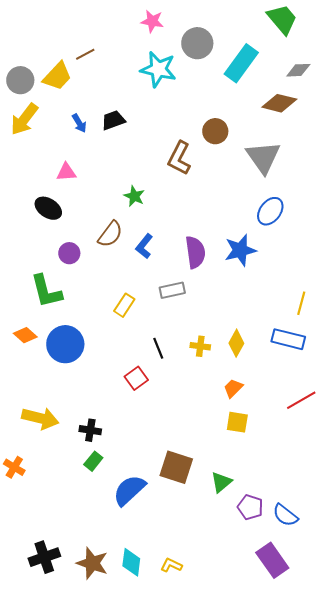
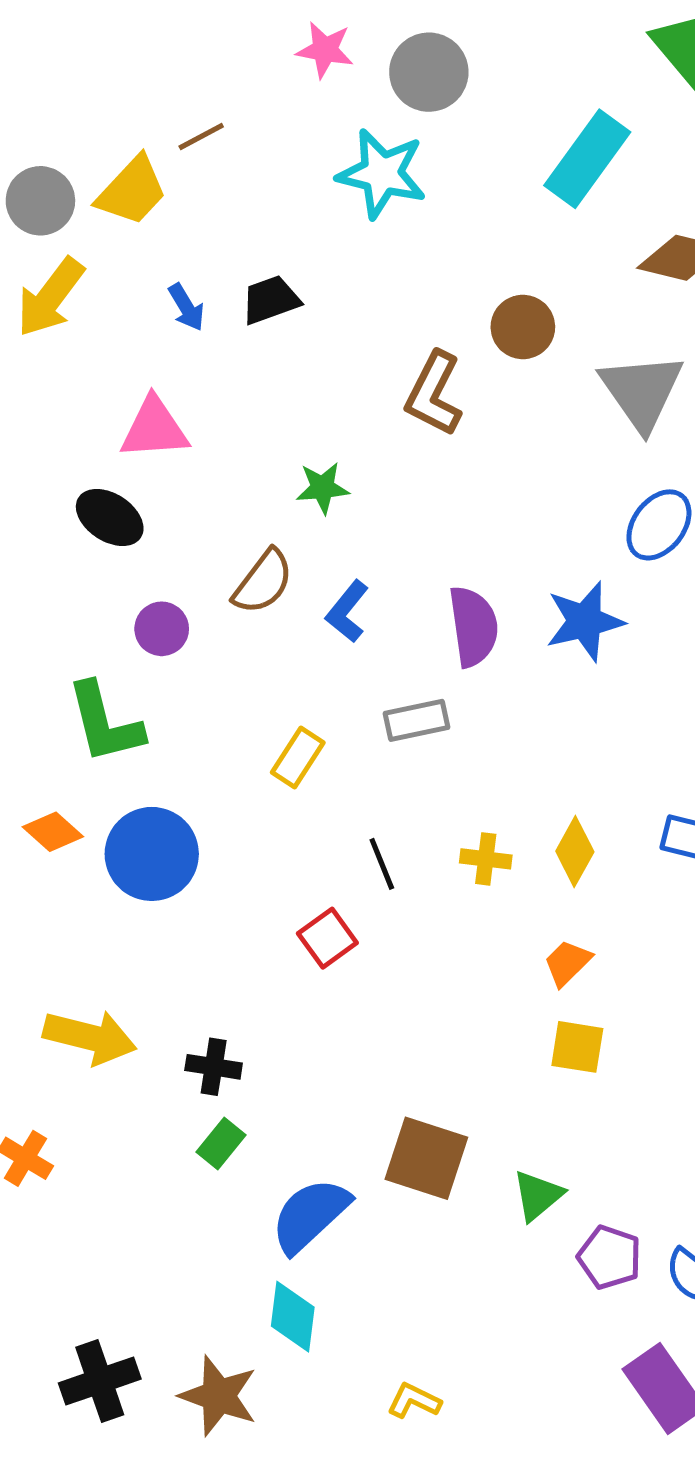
pink star: (152, 21) -> (325, 50), moved
gray circle: (197, 43) -> (429, 72), moved
pink triangle: (66, 172) -> (154, 428), size x1.4
green star: (134, 196) -> (322, 488), turned -30
cyan diamond: (131, 562) -> (293, 1317), moved

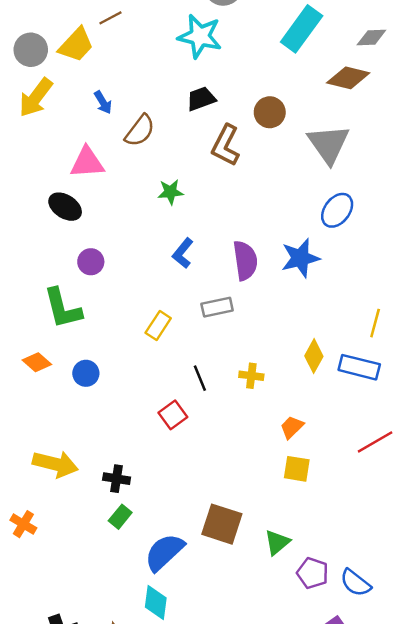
black trapezoid: (271, 300) -> (201, 99), moved
brown semicircle: (263, 582) -> (140, 131), moved
yellow diamond: (575, 852) -> (314, 356), moved
blue circle: (152, 854) -> (86, 373), size x0.6

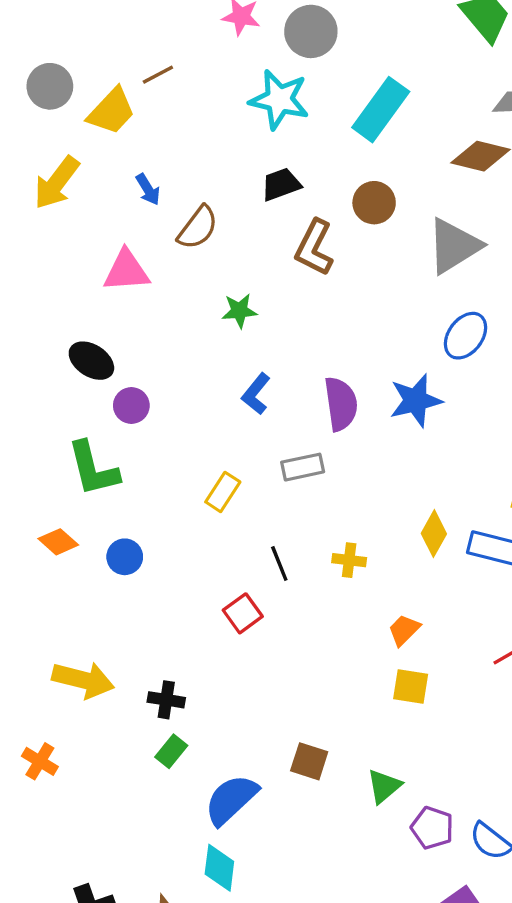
cyan rectangle: (302, 29) -> (381, 110), moved
gray circle: (31, 50) -> (50, 86), moved
gray triangle: (329, 144) -> (454, 246), turned 33
black ellipse: (65, 207) -> (91, 361), moved
brown square: (222, 524) -> (309, 761), size x0.7

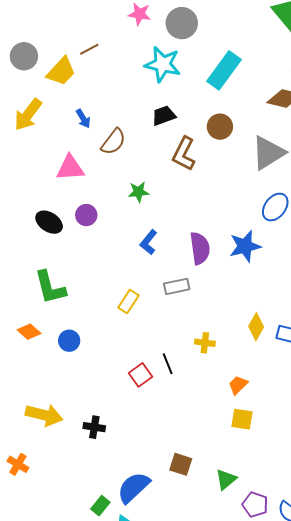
purple circle: (131, 406) -> (86, 215), moved
black line: (279, 563) -> (168, 364), moved
green rectangle: (171, 751) -> (100, 506), moved

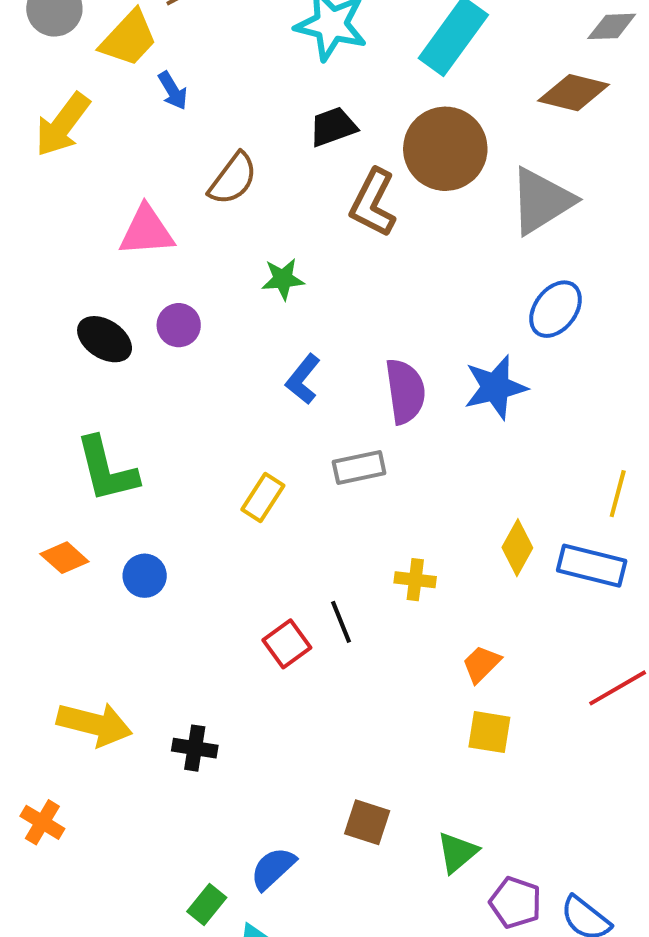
blue arrow: (83, 119) -> (173, 91), moved
brown circle: (220, 127) -> (445, 149), size x1.6
blue semicircle: (133, 487) -> (273, 868), size x0.7

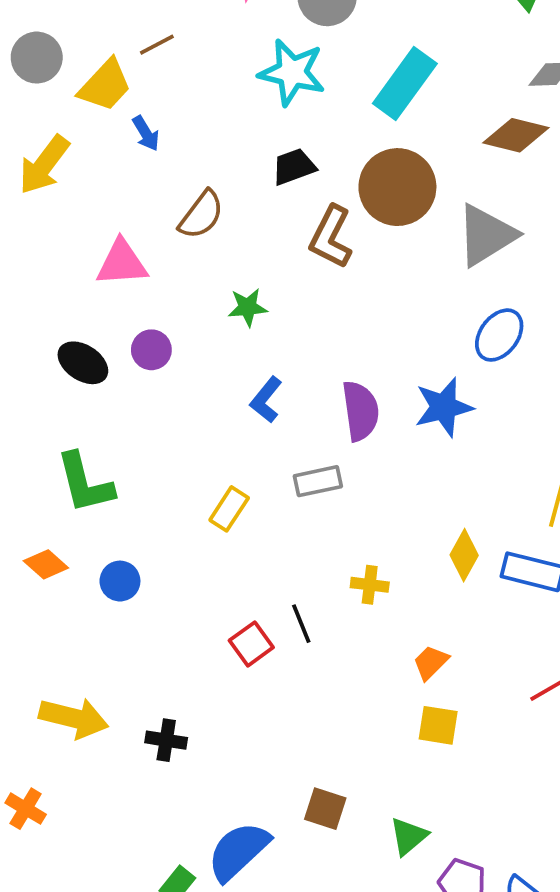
blue semicircle: (273, 868) -> (238, 851), size x1.5

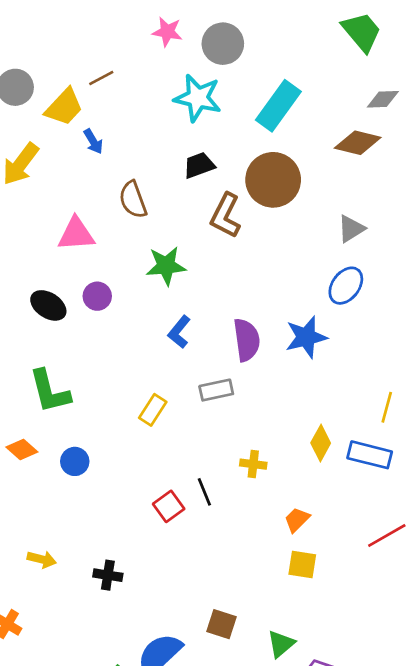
brown semicircle: (201, 215) -> (133, 200), turned 123
gray triangle: (486, 235) -> (351, 229), moved, size x0.6
green star: (248, 307) -> (166, 266), size x1.4
yellow arrow: (74, 718) -> (42, 559), size x0.6

